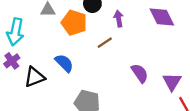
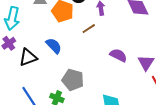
purple semicircle: (140, 73) -> (118, 55), turned -30

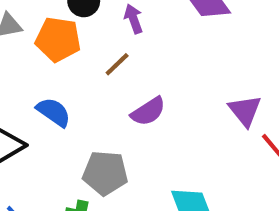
purple semicircle: (118, 55) -> (148, 111), moved, turned 132

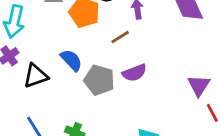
gray pentagon: (105, 173) -> (99, 80), moved

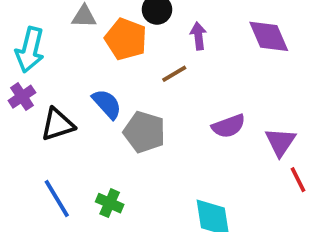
purple semicircle: (134, 73) -> (229, 126), moved

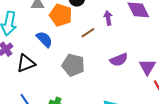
purple arrow: (198, 36) -> (108, 18), moved
blue semicircle: (107, 104) -> (44, 39), moved

